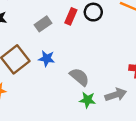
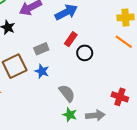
black circle: (93, 12) -> (85, 53), moved
gray rectangle: (43, 24) -> (41, 49), moved

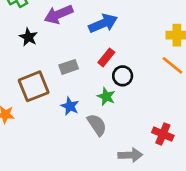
blue star: (42, 71) -> (70, 106), moved
green star: (70, 115) -> (106, 96), moved

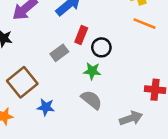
gray rectangle: (69, 67) -> (59, 53), moved
blue star: (70, 106) -> (46, 107), moved

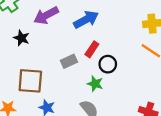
brown square: (22, 82) -> (30, 81), turned 32

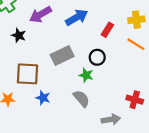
red rectangle: (92, 49) -> (107, 30), moved
gray rectangle: (69, 61) -> (62, 55), size x1.5

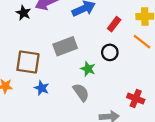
black star: (19, 35) -> (23, 13), moved
black circle: (97, 57) -> (110, 52), moved

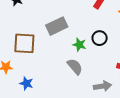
black circle: (110, 52) -> (100, 38), moved
blue star: (42, 88) -> (26, 83), moved

